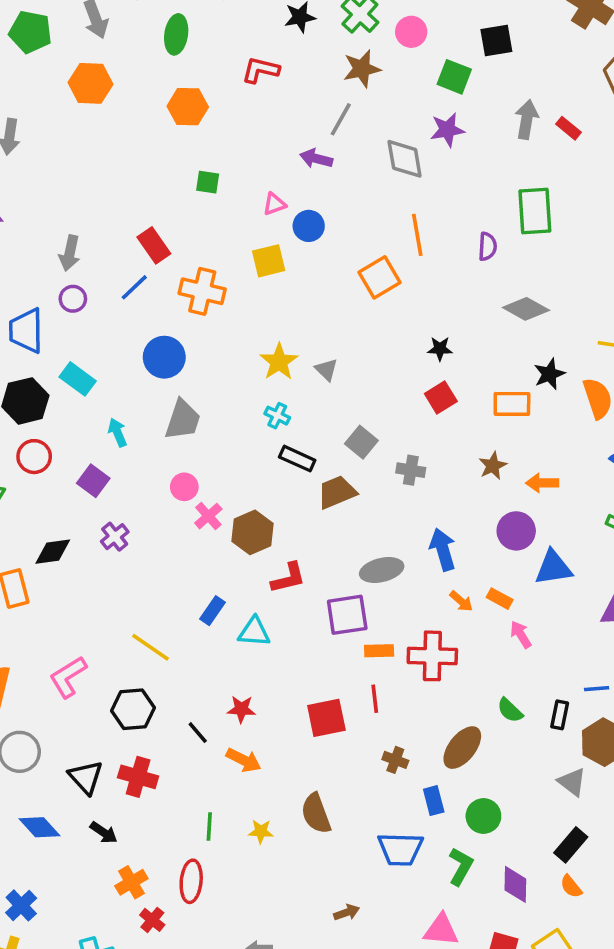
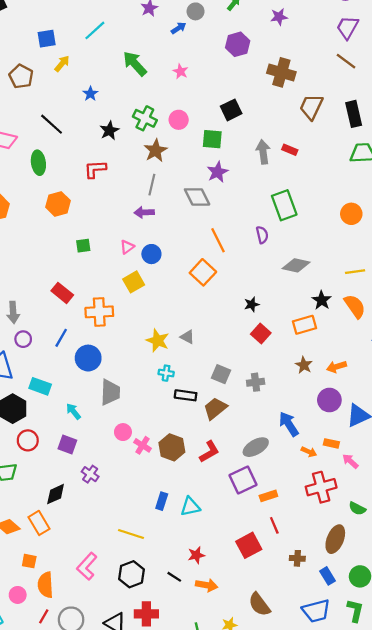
blue line: (134, 287) -> (61, 338), moved
red L-shape: (288, 578) -> (209, 452), moved
red cross: (432, 656) -> (321, 487), moved

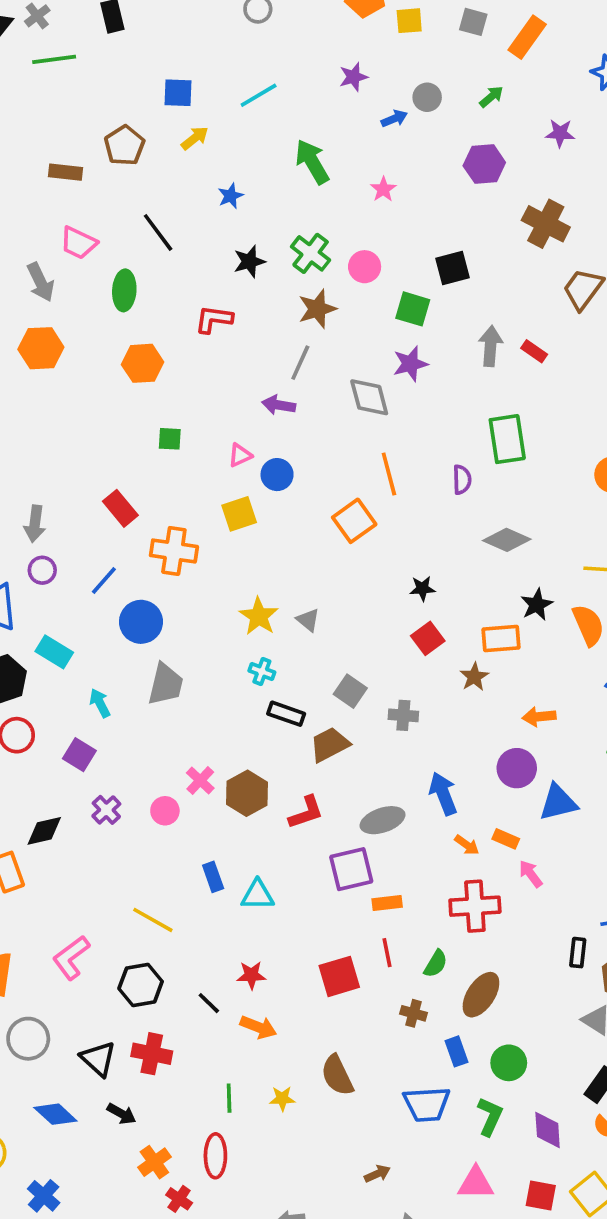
brown star: (304, 365) -> (474, 677), moved
pink circle: (123, 432) -> (165, 811), moved
blue rectangle: (162, 501) -> (213, 877), turned -49
green semicircle: (357, 508) -> (436, 964), moved, turned -98

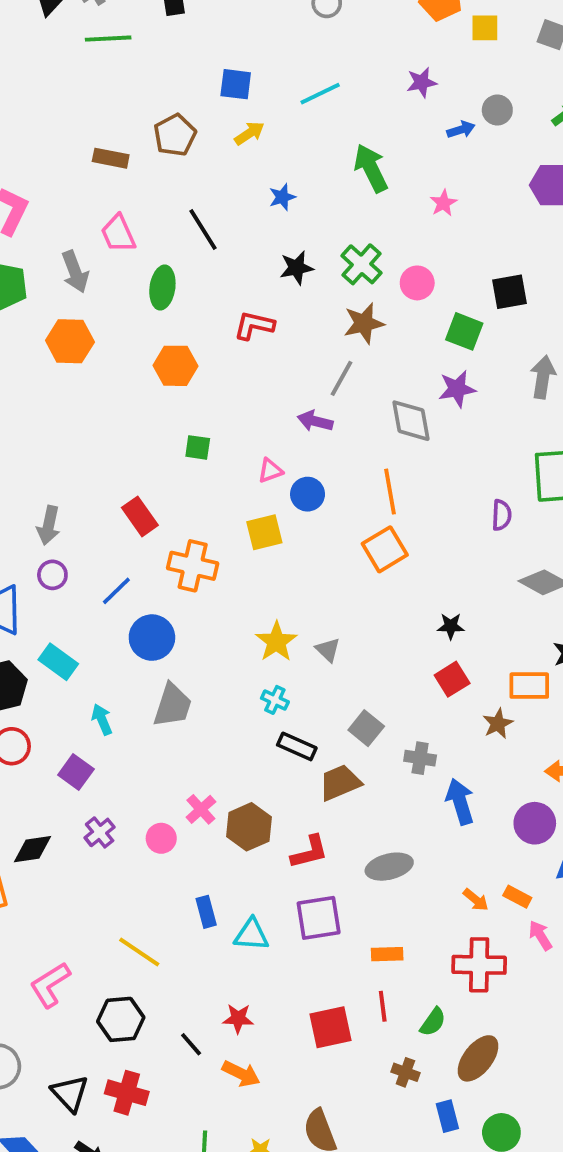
pink trapezoid: (78, 243) -> (118, 234), turned 36
orange line: (389, 474) -> (390, 492), moved
blue arrow: (443, 794) -> (460, 802), moved
purple square: (351, 869) -> (319, 918), moved

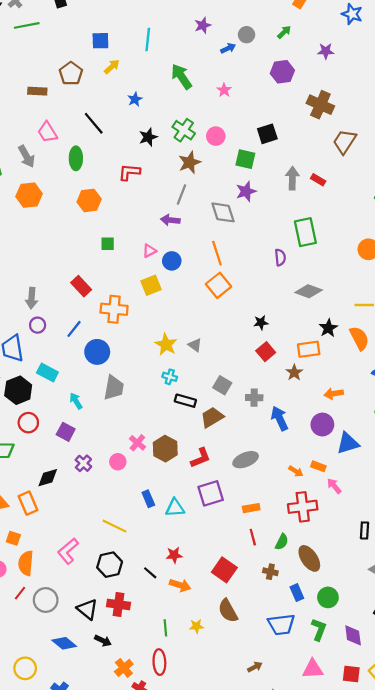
cyan line: (320, 94) -> (148, 39), turned -50
red square: (331, 1027) -> (224, 570), moved, turned -35
brown ellipse: (478, 1058) -> (309, 558), turned -64

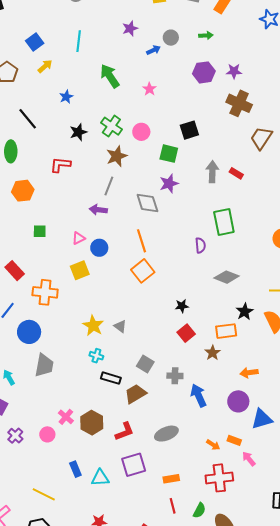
green arrow: (284, 32) -> (206, 35), turned 40
blue square: (100, 41) -> (35, 42), turned -36
purple star: (326, 51) -> (234, 71), moved

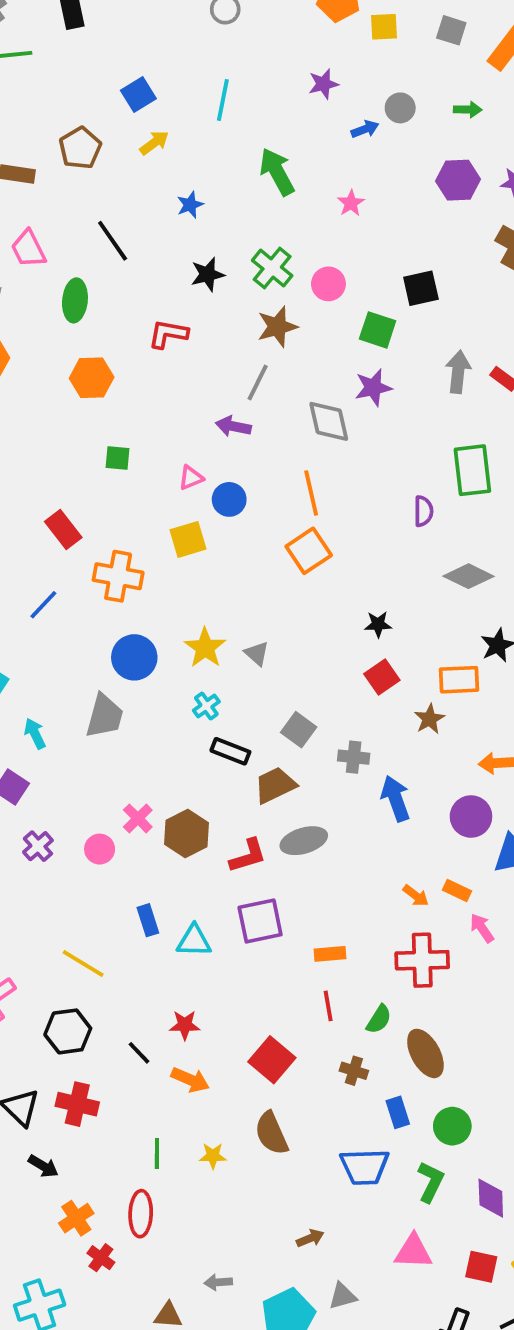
blue circle: (29, 332) -> (134, 657), moved
cyan cross: (96, 356) -> (206, 706), turned 32
gray ellipse: (166, 434) -> (304, 841), moved

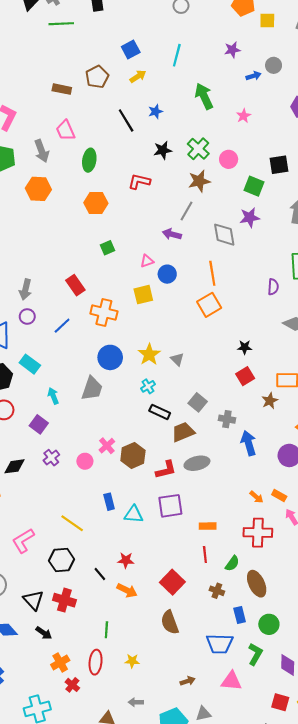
black line: (113, 241) -> (126, 120), moved
green square: (118, 458) -> (107, 248), turned -32
yellow star: (213, 1156) -> (132, 661), moved
pink triangle: (413, 1252) -> (231, 681), moved

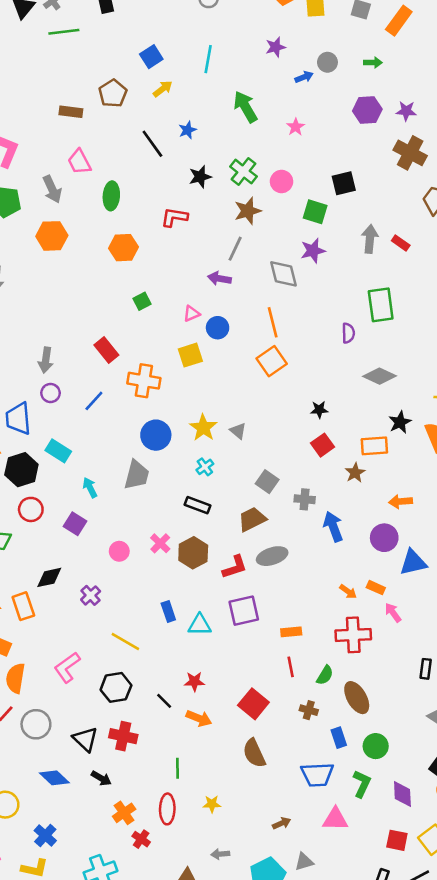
black rectangle: (160, 412) -> (198, 505), moved
purple cross: (51, 458) -> (91, 595), moved
pink circle: (85, 461) -> (119, 551), moved

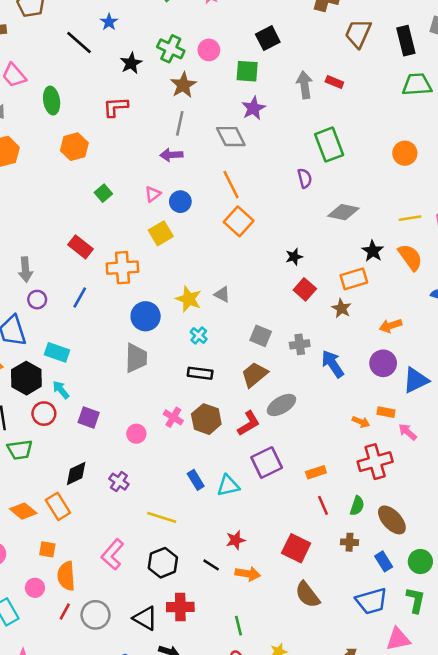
cyan arrow: (90, 488) -> (61, 390), moved

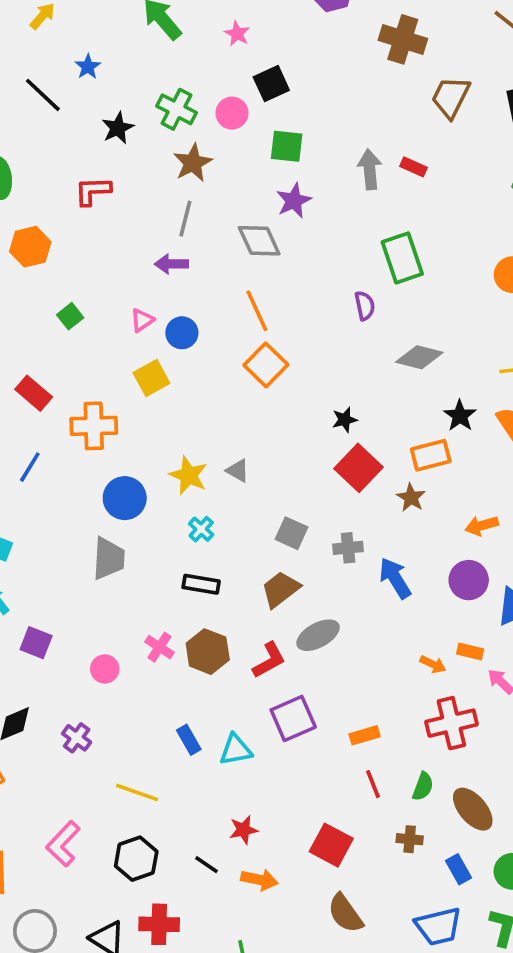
black square: (268, 38) -> (271, 84), moved
red square: (305, 289) -> (359, 468), size x1.4

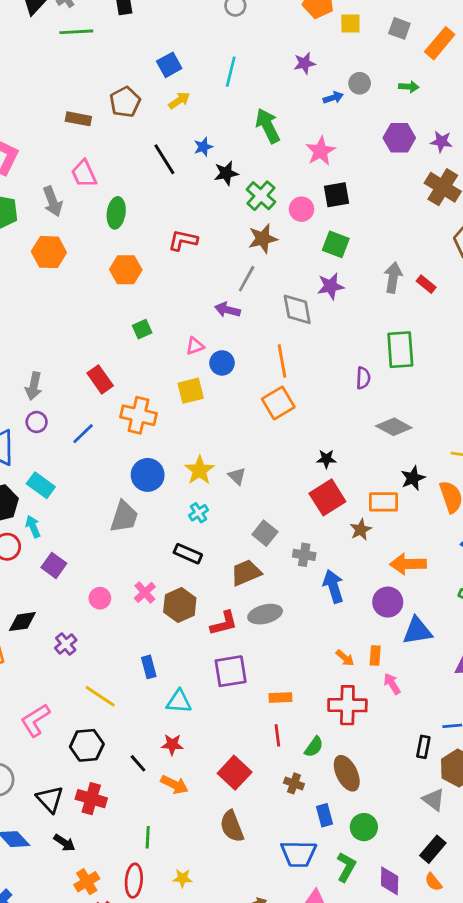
pink star: (237, 34) -> (321, 151), size x1.5
black star: (118, 128) -> (226, 173), moved
orange arrow: (482, 526) -> (408, 564), size x1.4
orange rectangle: (470, 651) -> (375, 655), turned 66
cyan triangle: (236, 750) -> (179, 701), moved

